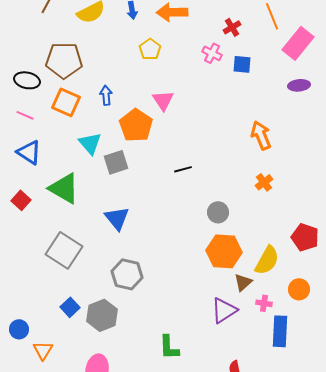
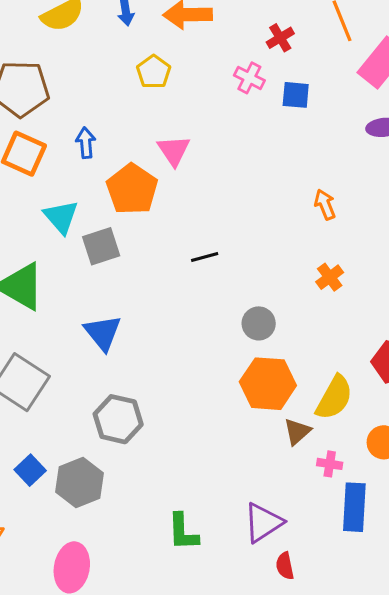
orange arrow: (261, 135) -> (325, 205), size x0.7
purple triangle: (224, 310) -> (263, 523), moved

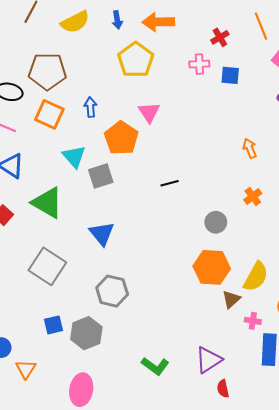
yellow pentagon: (154, 72) -> (136, 60), size x1.6
pink cross: (249, 78) -> (199, 64), turned -30
gray circle: (259, 323) -> (216, 222), moved
blue square: (30, 470) -> (54, 325), turned 30
green L-shape: (183, 532) -> (155, 366), turned -52

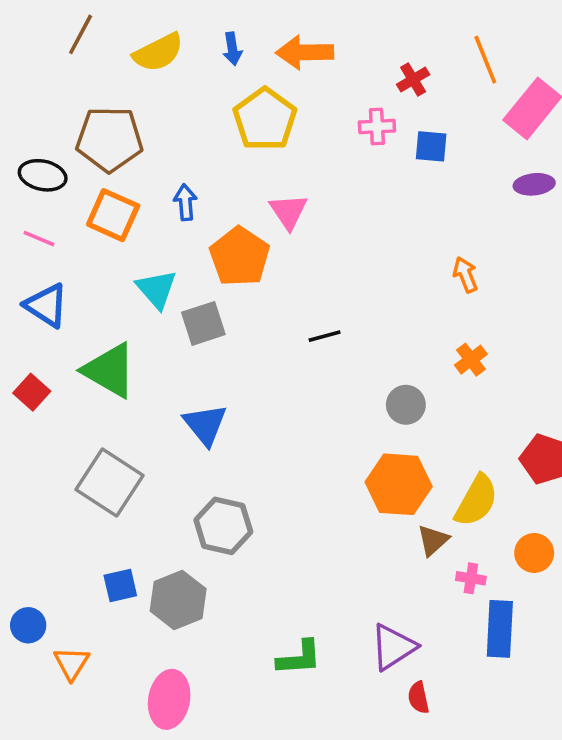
green L-shape: (155, 366) -> (299, 658), turned -40

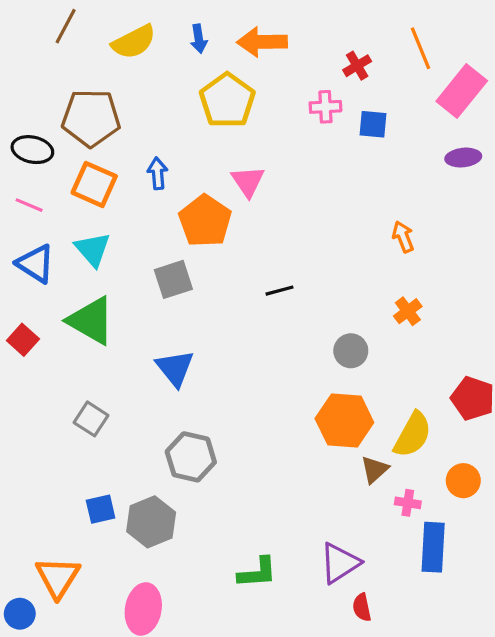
cyan triangle: (156, 289) -> (93, 249), moved
gray square: (109, 482) -> (91, 419), size x0.6
blue circle: (28, 625) -> (20, 614), moved
orange triangle: (72, 663) -> (58, 577), size x1.4

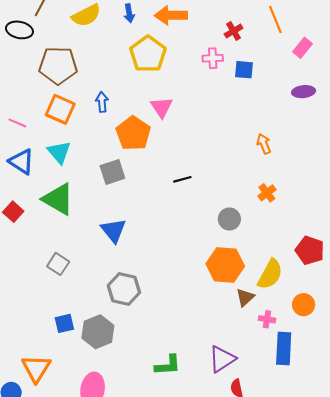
pink rectangle: (462, 91) -> (302, 48), size x0.6
black ellipse: (32, 150) -> (19, 30), moved

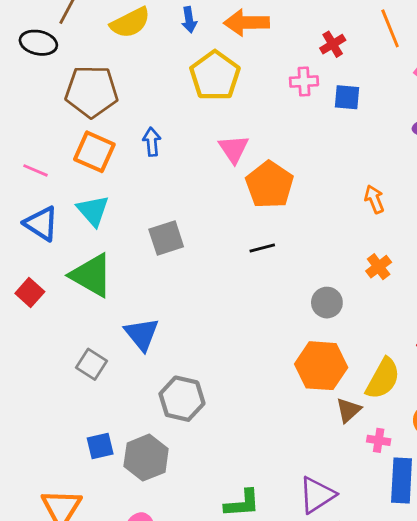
orange pentagon: (133, 133) -> (270, 185), moved
blue triangle: (113, 231) -> (142, 334), moved

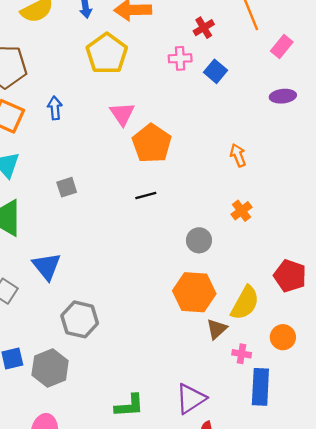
blue square: (347, 97) -> (216, 71), turned 35
gray square: (166, 238) -> (67, 187), size x0.7

